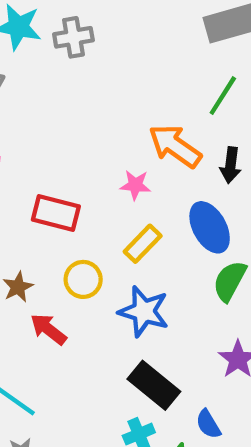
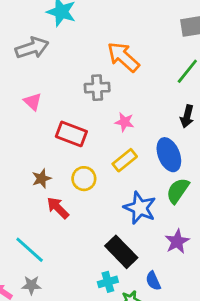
gray cross: (73, 37) -> (97, 88), moved
orange arrow: (175, 146) -> (123, 57), moved
blue star: (144, 311) -> (140, 208), moved

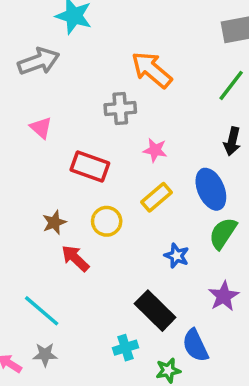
blue star: (140, 208) -> (177, 256), size x0.6
blue semicircle: (153, 281) -> (195, 345), size x1.4
cyan cross: (108, 282) -> (126, 348), moved

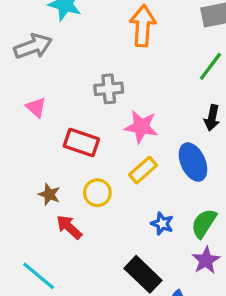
orange arrow: (152, 70) -> (143, 26), moved, turned 54
pink star: (155, 150) -> (141, 127), size x1.5
brown star: (54, 222) -> (49, 194), turned -30
green semicircle: (223, 233) -> (204, 223), moved

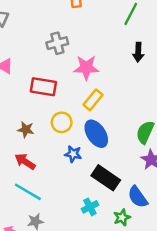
blue ellipse: (193, 162) -> (96, 134), moved
blue star: (162, 224) -> (73, 154), moved
red arrow: (69, 227) -> (25, 162), moved

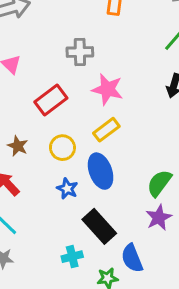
red rectangle: (43, 87) -> (51, 100), turned -60

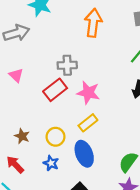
red rectangle: (51, 100) -> (55, 90), moved
blue star: (67, 189) -> (51, 163), moved

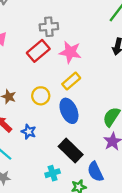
blue star: (51, 163) -> (29, 132), moved

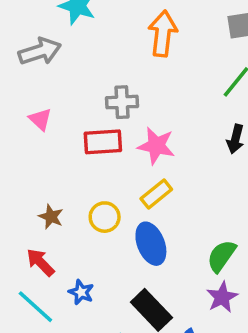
red rectangle: (38, 51) -> (103, 142), turned 35
blue star: (29, 132) -> (81, 292), moved

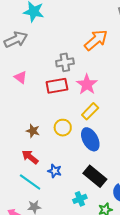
orange arrow: (163, 34) -> (96, 40), moved, turned 50
pink star: (156, 146) -> (87, 84), turned 30

